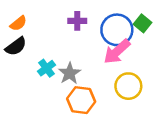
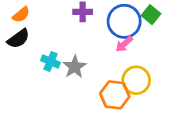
pink arrow: (117, 52) -> (124, 44), size x0.6
cyan cross: (47, 68) -> (51, 61), turned -30
orange hexagon: (81, 100) -> (115, 95), moved

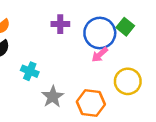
gray star: (75, 67) -> (53, 97), moved
yellow circle: (136, 80) -> (128, 81), moved

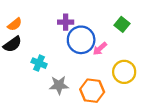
blue circle: (100, 33) -> (81, 40), moved
gray star: (53, 97) -> (59, 85), turned 30

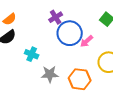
purple cross: (66, 22) -> (56, 17), turned -32

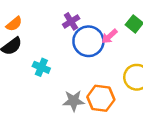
pink arrow: (87, 41) -> (109, 36), moved
gray star: (50, 74) -> (74, 101), moved

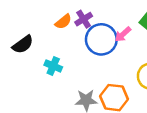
orange semicircle: (14, 24) -> (63, 22), moved

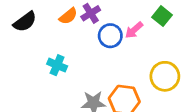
blue circle: (101, 39) -> (110, 36), size x0.7
black semicircle: (23, 44) -> (25, 22), moved

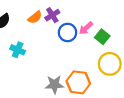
green square: (162, 16) -> (102, 37), moved
cyan cross: (57, 65) -> (18, 50), moved

